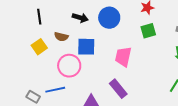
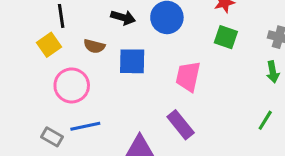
green square: (148, 31) -> (226, 37), turned 35
yellow square: (39, 47) -> (49, 45), moved
pink circle: (69, 66) -> (72, 85), moved

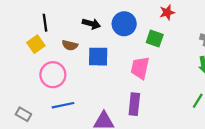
green square: (226, 37) -> (155, 38), moved
purple rectangle: (181, 125) -> (134, 104), turned 45
gray rectangle: (52, 137) -> (23, 114), moved

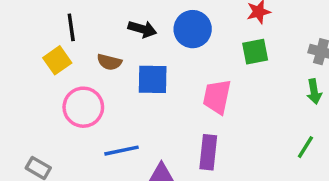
green square: (155, 38) -> (255, 52), moved, turned -30
blue line: (63, 105) -> (121, 151), moved

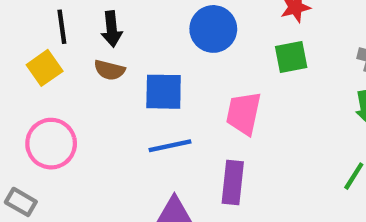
black arrow: (142, 29) -> (112, 29), moved, turned 68
pink circle: (83, 107) -> (51, 144), moved
blue line: (121, 151) -> (170, 146), moved

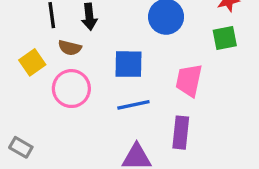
yellow square: (45, 68) -> (32, 62), moved
brown semicircle: (109, 70) -> (70, 48), moved
pink circle: (51, 144) -> (71, 89), moved

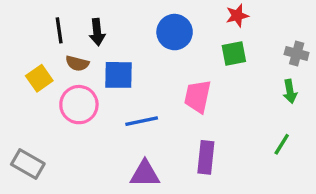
blue square: (128, 64) -> (118, 75), moved
purple rectangle: (181, 133) -> (206, 157), moved
gray rectangle: (21, 147) -> (28, 164), size x1.4

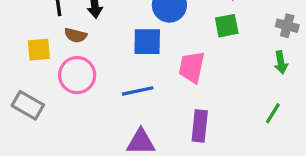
blue square: (118, 75) -> (147, 42), moved
yellow square: (39, 78) -> (39, 50), turned 30
gray rectangle: (28, 164) -> (28, 105), moved

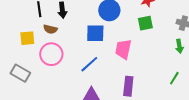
blue line: (138, 91) -> (89, 64), turned -30

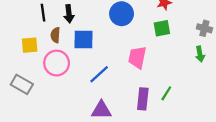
brown semicircle: (50, 29) -> (55, 35), turned 80
blue square: (95, 33) -> (83, 39), moved
green line: (174, 78) -> (166, 93), moved

